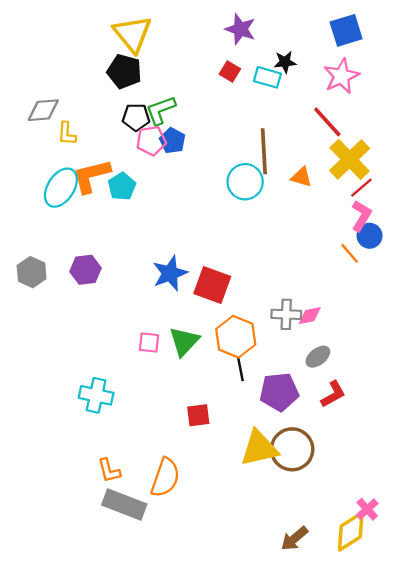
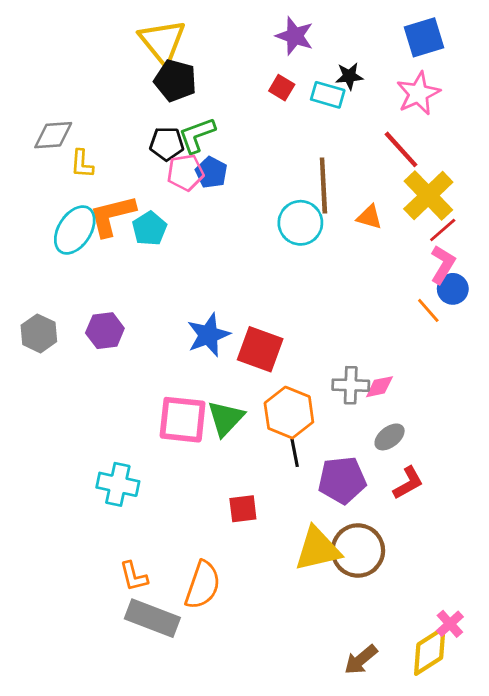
black pentagon: (124, 71) -> (175, 80), moved
pink square: (149, 343) -> (183, 420), size x1.8

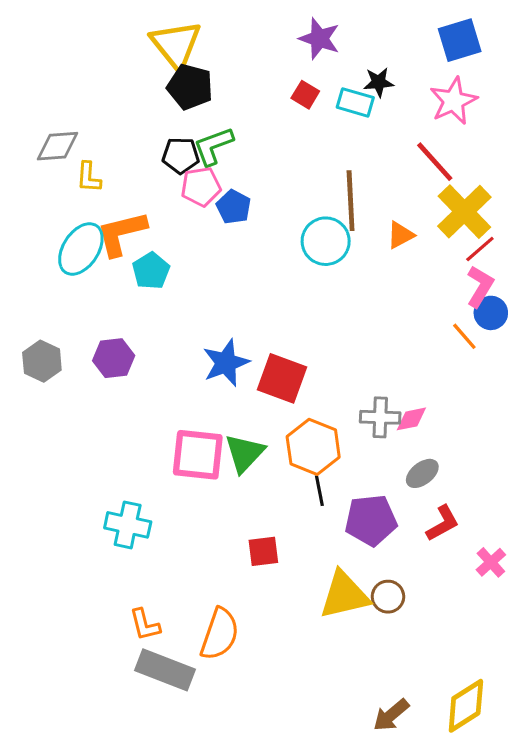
blue pentagon: (211, 172) -> (234, 207), moved
orange triangle: (369, 217) -> (400, 235), turned -44
cyan pentagon: (149, 229) -> (151, 271), moved
brown circle: (358, 550) -> (388, 597), size x0.6
pink cross: (450, 624) -> (491, 562), moved

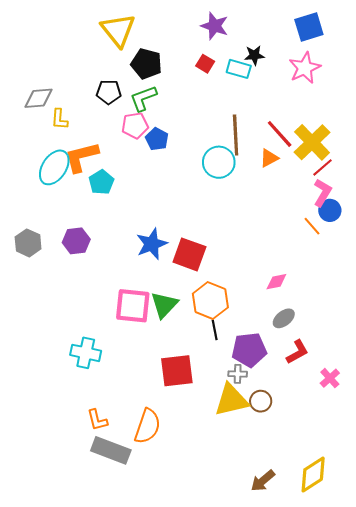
black pentagon: (190, 87) -> (146, 64), moved
black pentagon: (181, 155) -> (109, 92), moved
red line: (435, 162) -> (280, 134), moved
gray cross: (380, 417) -> (238, 374), moved, size x0.7
red square: (263, 551) -> (177, 371), size x1.6

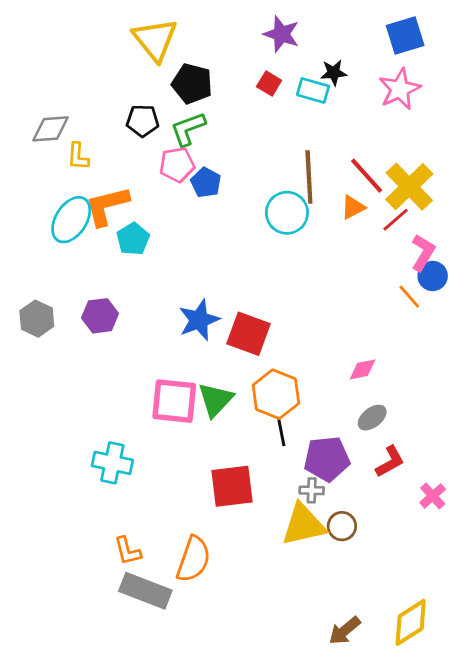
red line: (323, 167) -> (396, 220), moved

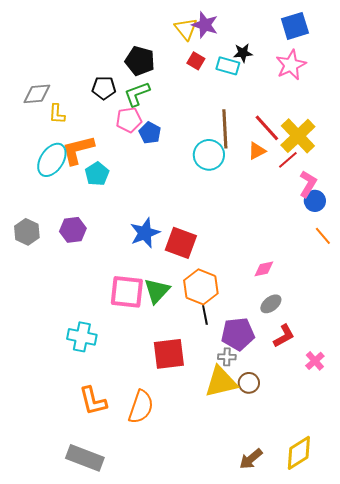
yellow triangle: (155, 40) -> (186, 29), moved, size x0.7
orange line: (409, 297) -> (323, 236), moved
orange L-shape: (128, 551) -> (93, 401), size x1.4
gray rectangle: (145, 591) -> (85, 458), moved

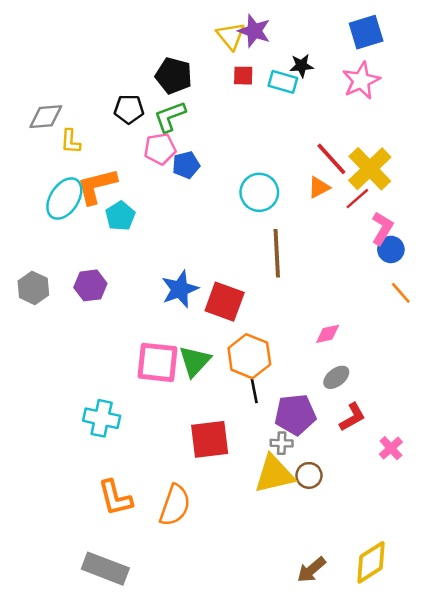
red square: (196, 61) -> (243, 76), turned -30
brown line: (225, 129) -> (277, 253), moved
blue pentagon: (150, 133) -> (186, 165), turned 30

